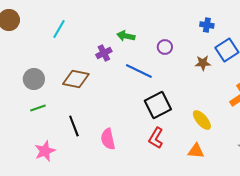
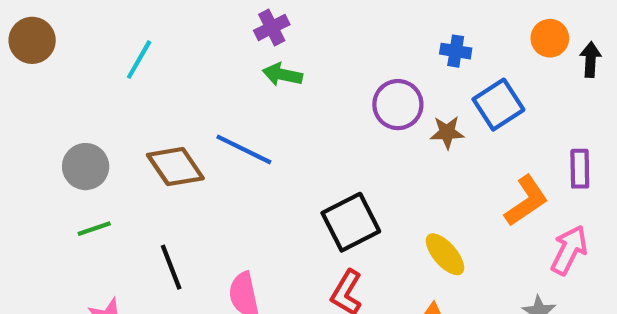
purple circle: (165, 47) -> (398, 105), moved, size x1.5
purple cross: (104, 53) -> (272, 28), moved
blue line: (139, 71) -> (244, 149), moved
brown diamond: (76, 79) -> (175, 167), turned 44

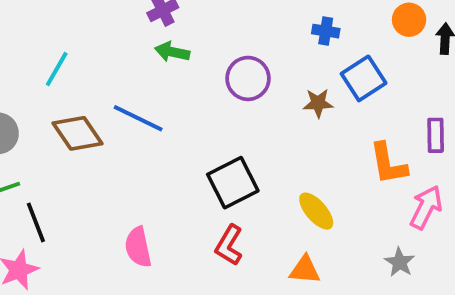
cyan line: (139, 60) -> (57, 69), moved
purple circle: (398, 105) -> (248, 78), moved
orange L-shape: (526, 201) -> (388, 164), turned 114
black line: (171, 267) -> (36, 222), moved

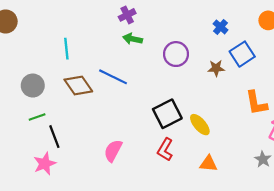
blue cross: (326, 31) -> (220, 27), turned 32
cyan line: (57, 69) -> (66, 49), turned -36
yellow ellipse: (316, 211) -> (200, 125), moved
pink semicircle: (138, 247) -> (113, 151), turned 40

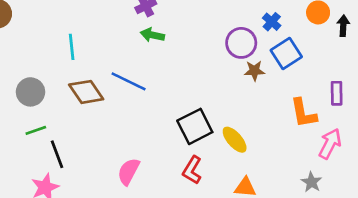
blue cross: (220, 27) -> (272, 22), moved
purple circle: (176, 54) -> (241, 43), moved

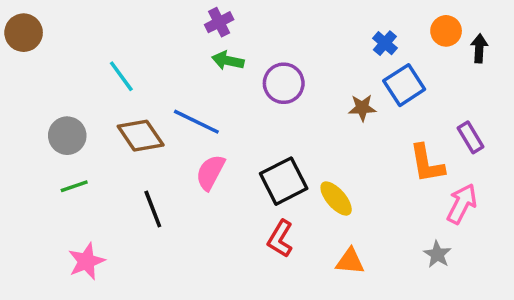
purple circle: (241, 43) -> (284, 83), moved
cyan line: (72, 47) -> (121, 76), turned -30
purple rectangle: (337, 93) -> (470, 137), turned -30
black line: (57, 154) -> (153, 209), moved
pink semicircle: (129, 171) -> (210, 172), moved

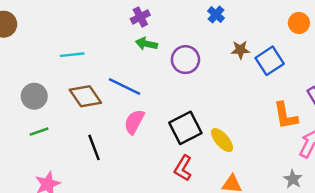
blue cross: (385, 43) -> (216, 14), moved
cyan line: (121, 76) -> (72, 55), turned -60
brown star: (362, 108) -> (240, 50), moved

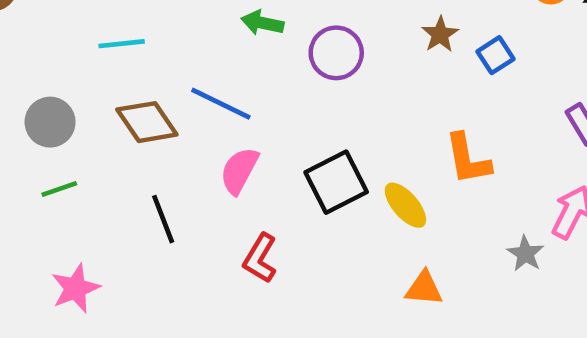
brown star: (240, 50) -> (440, 34), turned -30
blue square: (270, 61) -> (495, 55), size x0.7
orange L-shape: (286, 116) -> (468, 159), moved
red L-shape: (183, 168) -> (260, 258), moved
gray star: (293, 179) -> (525, 254), moved

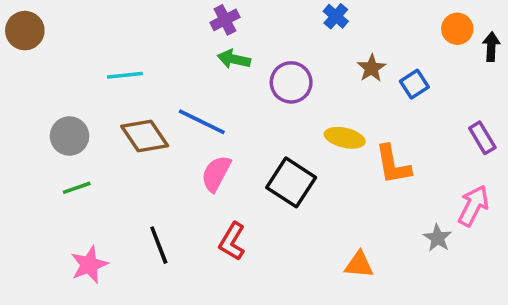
black square: (336, 182) -> (291, 182), turned -30
yellow ellipse: (405, 205) -> (345, 138), moved, turned -36
black line: (163, 219) -> (159, 245), moved

